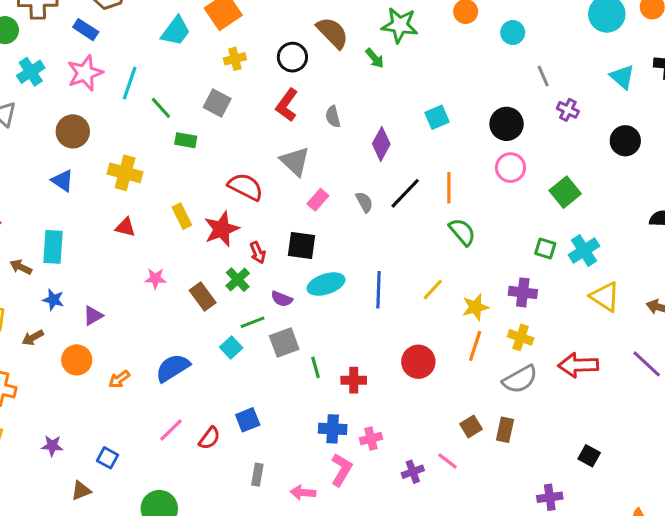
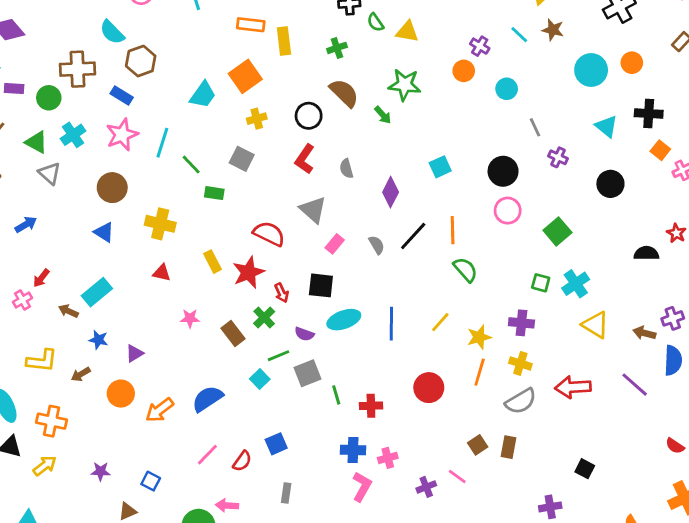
cyan rectangle: (53, 247) -> (97, 292), turned 48
orange arrow: (119, 379) -> (160, 410), size x1.5
pink arrow: (303, 493) -> (227, 505), moved

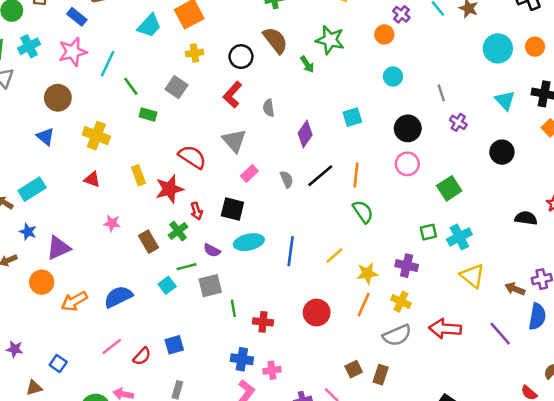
cyan circle: (507, 89) -> (393, 77), moved
green square: (541, 283) -> (428, 232), turned -36
purple triangle: (134, 353) -> (58, 248), size x1.5

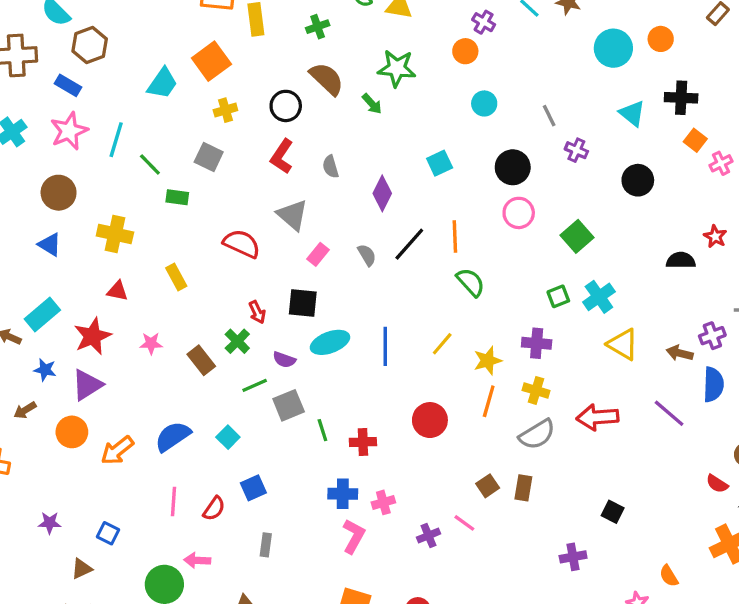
red star: (169, 189) -> (93, 336), moved
cyan square: (167, 285) -> (228, 437), moved
pink line: (112, 346) -> (174, 501), turned -40

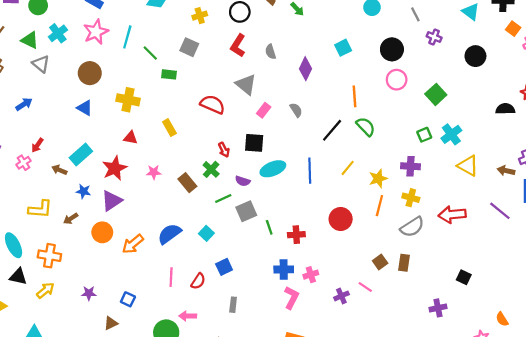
black line: (409, 244) -> (332, 130), moved

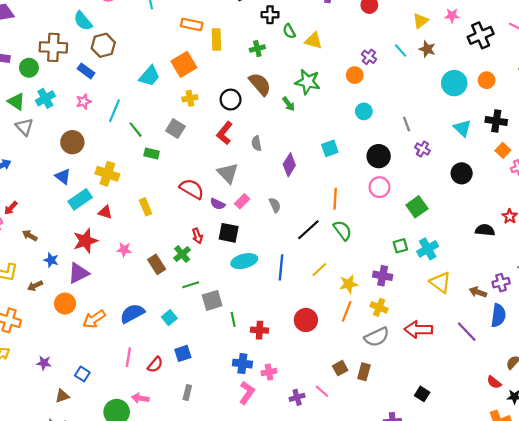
pink star: (96, 32) -> (84, 102), size x0.6
cyan rectangle: (81, 155) -> (80, 199), moved
purple semicircle: (243, 181) -> (218, 204), moved

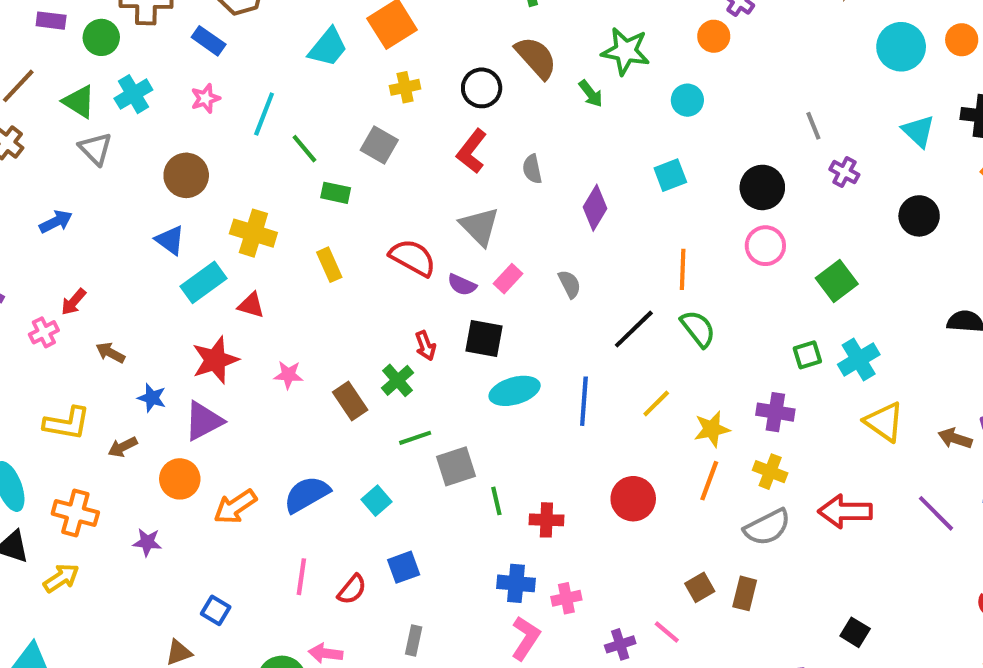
cyan circle: (364, 111) -> (687, 100), moved
yellow rectangle: (146, 207) -> (329, 265), moved
purple star: (44, 363) -> (147, 542), moved

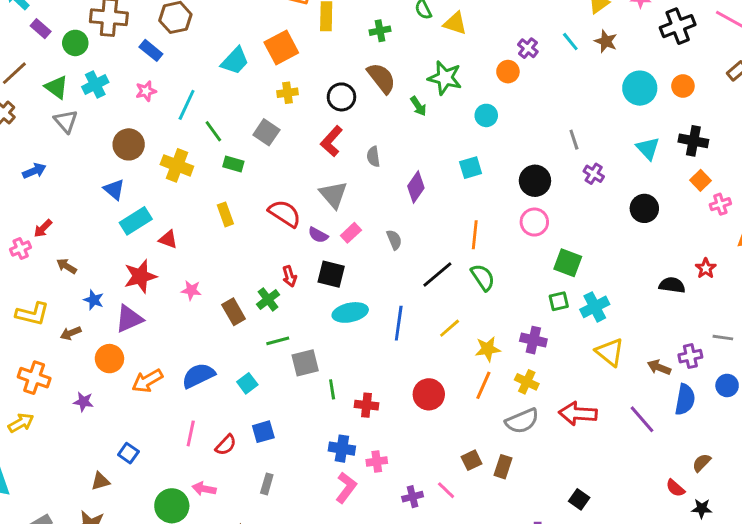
purple rectangle: (51, 21) -> (41, 29), turned 30
yellow cross: (253, 233) -> (177, 165), moved
green square: (837, 281) -> (568, 263), moved, turned -36

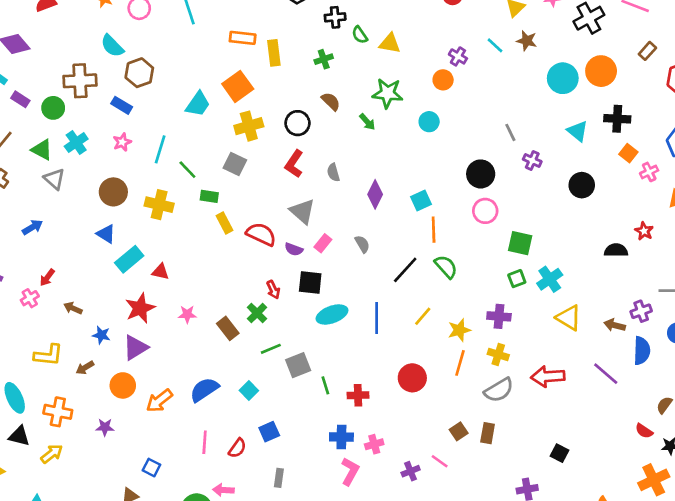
brown semicircle: (381, 78) -> (331, 101), size x0.7
orange circle: (683, 86) -> (601, 71), size x1.5
yellow cross: (287, 93) -> (249, 126), size x1.5
cyan square: (471, 168) -> (421, 200), moved
yellow rectangle: (225, 214) -> (225, 223), moved

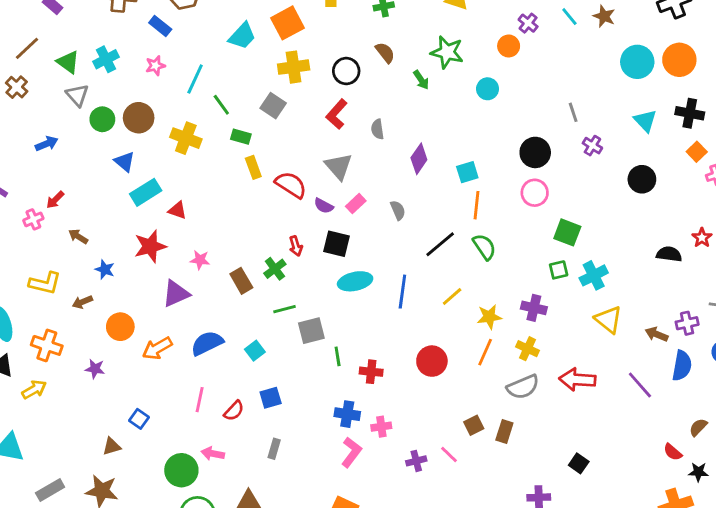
green circle: (53, 108) -> (102, 119), moved
purple triangle: (135, 348) -> (176, 294), moved

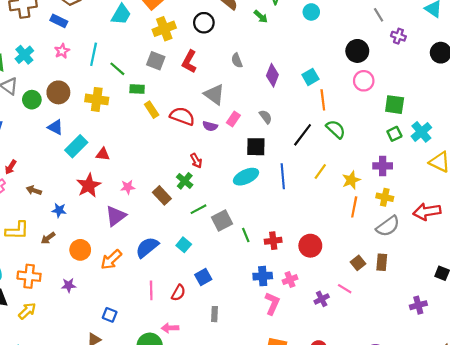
red L-shape: (337, 114) -> (189, 62), moved
black square: (336, 244) -> (256, 147), moved
red circle: (432, 361) -> (310, 246), moved

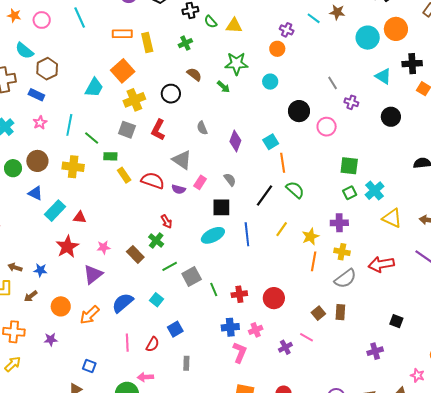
black circle: (357, 51) -> (299, 111), moved
pink circle: (364, 81) -> (327, 127), moved
brown arrow: (34, 190) -> (15, 267), moved

